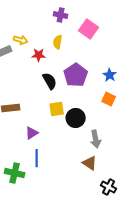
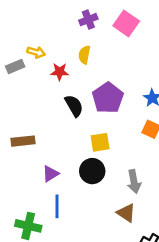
purple cross: (61, 15) -> (88, 20), turned -32
pink square: (89, 29) -> (126, 23), moved
yellow square: (57, 109) -> (100, 142), moved
black circle: (76, 118) -> (92, 171), moved

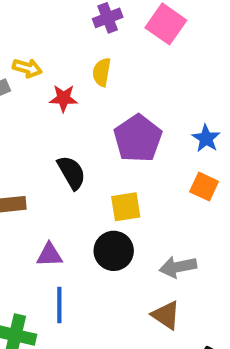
black semicircle: (74, 106) -> (72, 173), moved
purple triangle: (50, 174) -> (49, 255), turned 30
gray arrow: (134, 182) -> (178, 267), turned 90

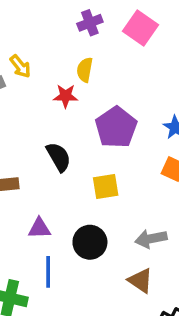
yellow arrow: (27, 68) -> (20, 66), turned 35
red star: (63, 98) -> (66, 96), moved
black circle: (114, 251) -> (90, 242), moved

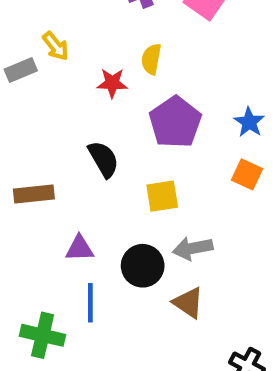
yellow semicircle: (85, 70) -> (151, 59), moved
gray arrow: (151, 239) -> (193, 248), moved
brown triangle: (140, 281) -> (188, 303), moved

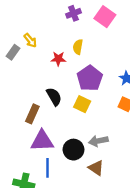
gray rectangle: (21, 70) -> (13, 52), turned -32
brown rectangle: (34, 194) -> (32, 114), moved, turned -60
yellow square: (162, 196) -> (82, 104), moved, turned 35
purple triangle: (80, 248) -> (42, 141), size x1.6

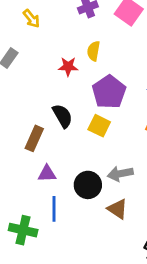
yellow arrow: (30, 40) -> (31, 19), moved
purple triangle: (42, 141) -> (47, 174), size x0.6

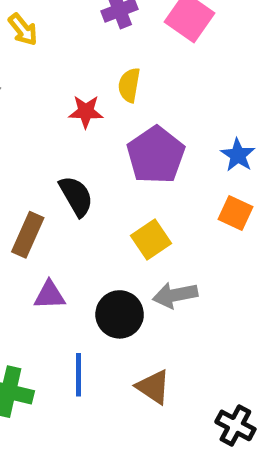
yellow square: (99, 126) -> (151, 240), moved, turned 30
blue line: (54, 209) -> (79, 375), moved
brown triangle: (117, 209) -> (153, 387), moved

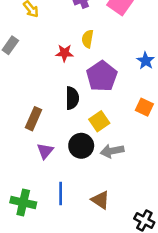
blue star: (238, 155) -> (146, 61), moved
black semicircle: (76, 196) -> (72, 98), moved, turned 30
purple triangle: (50, 295) -> (45, 151), turned -48
black circle: (120, 314) -> (81, 146), moved

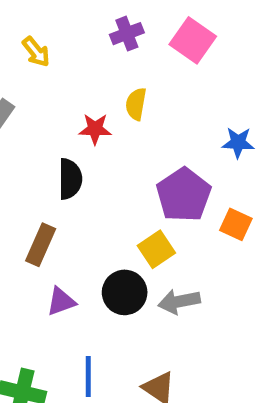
blue star: (146, 61) -> (238, 143), turned -30
purple pentagon: (102, 76) -> (184, 195), moved
black semicircle: (72, 98) -> (70, 179), moved
purple triangle: (45, 151) -> (61, 302), turned 30

